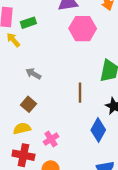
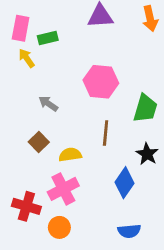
pink hexagon: (83, 29) -> (101, 82), moved
yellow semicircle: (22, 129) -> (70, 155), moved
pink cross: (51, 139) -> (63, 189), size x1.5

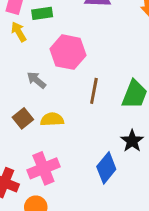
pink hexagon: (101, 82) -> (68, 52), moved
brown line: (106, 133) -> (94, 91), moved
yellow semicircle: (70, 155) -> (52, 119), moved

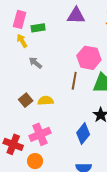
pink hexagon: (68, 52) -> (89, 58), moved
gray arrow: (36, 80) -> (35, 63), moved

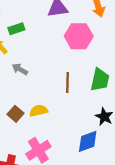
pink hexagon: (89, 58) -> (79, 36), moved
blue diamond: (83, 134) -> (88, 141), turned 40

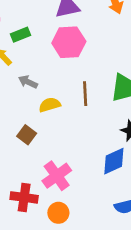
pink hexagon: (79, 36) -> (69, 42), moved
yellow semicircle: (39, 111) -> (50, 105), moved

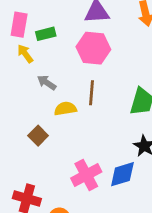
brown line: (85, 94) -> (92, 93), moved
pink cross: (57, 176) -> (86, 175), moved

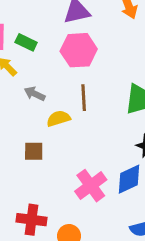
green rectangle: (46, 34) -> (26, 42), turned 48
brown square: (38, 136) -> (34, 151), turned -36

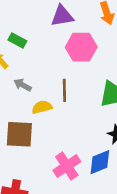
pink hexagon: (79, 50) -> (81, 47), moved
brown square: (34, 151) -> (19, 134), size x1.6

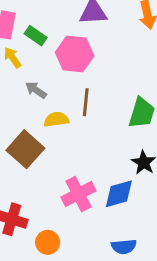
pink hexagon: (81, 47) -> (75, 54), moved
brown square: (19, 134) -> (25, 149), turned 32

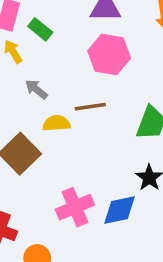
pink hexagon: (75, 54) -> (109, 55), moved
brown line: (86, 102) -> (90, 107), turned 72

